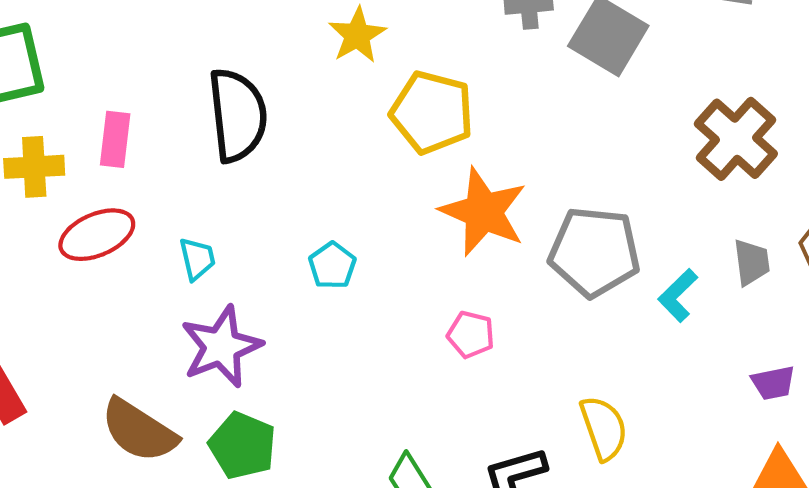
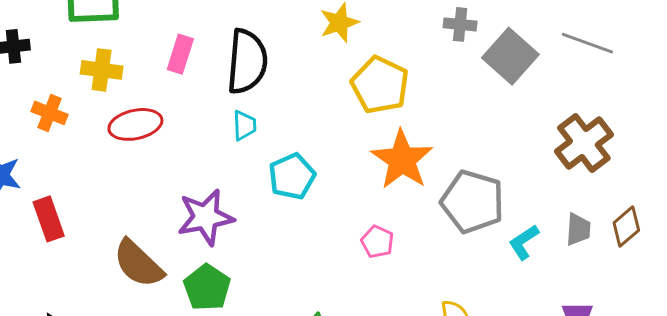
pink rectangle: (115, 139) -> (180, 54), moved
cyan trapezoid: (197, 259) -> (244, 126), moved
cyan pentagon: (332, 266) -> (292, 176), size x1.4

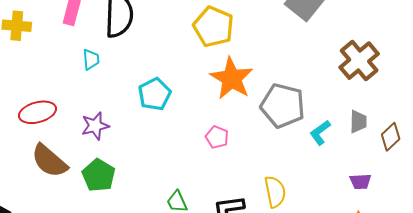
red ellipse: (135, 124) -> (37, 112), moved
cyan trapezoid: (244, 126) -> (91, 59), moved
purple star: (206, 217) -> (95, 126), size x0.7
brown diamond: (626, 226) -> (391, 137), moved

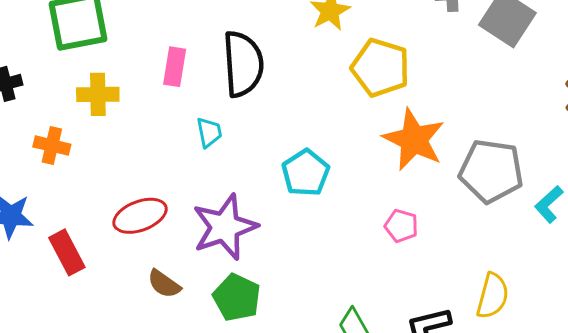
purple star: (95, 126) -> (225, 227), size x1.6
brown semicircle: (49, 161) -> (164, 284), size x0.6
yellow semicircle: (275, 192) -> (493, 296), turned 32

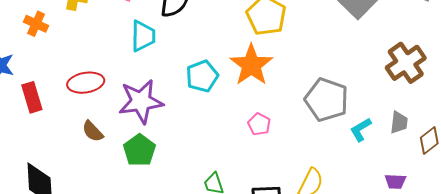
cyan trapezoid: (209, 132) -> (143, 36), size x1.5
orange star: (414, 139) -> (251, 65), moved

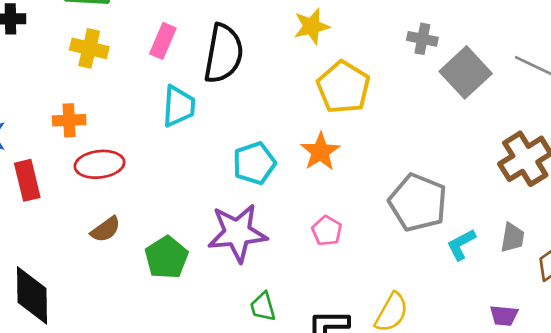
orange cross: (36, 24) -> (69, 120), moved, turned -30
orange star: (251, 65) -> (320, 152), size x0.7
purple star: (141, 101) -> (237, 233), moved
brown semicircle: (93, 131) -> (106, 229), turned -85

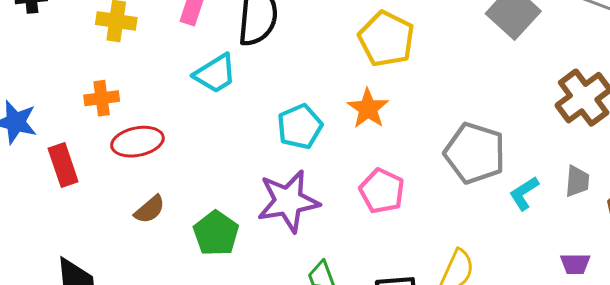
cyan trapezoid: (179, 106) -> (215, 74), turned 60
pink pentagon: (327, 231) -> (382, 191), size x1.4

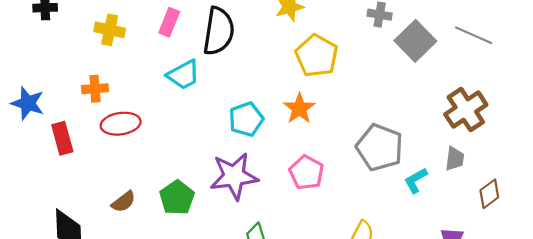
gray trapezoid: (577, 181) -> (455, 159), moved
brown semicircle: (150, 209) -> (124, 202), moved

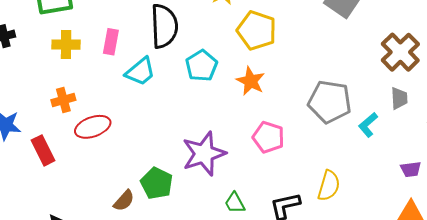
pink rectangle: (169, 22) -> (111, 42), moved
cyan pentagon: (246, 119) -> (202, 66), moved
brown semicircle: (124, 202) -> (124, 201), moved

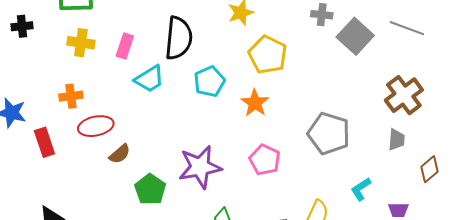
cyan L-shape: (368, 125) -> (361, 189), moved
brown semicircle: (124, 201) -> (120, 154), moved

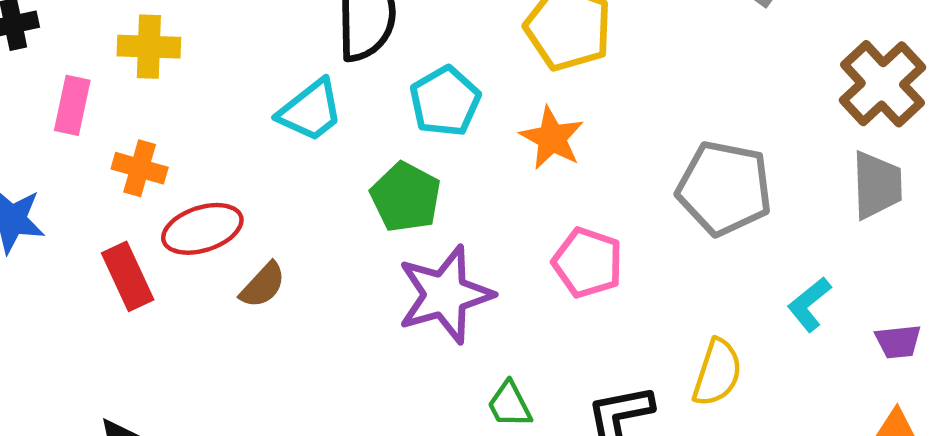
pink rectangle: (125, 46) -> (72, 105), moved
orange cross: (71, 96) -> (140, 168), turned 30
gray trapezoid: (397, 140) -> (877, 185), size x1.4
red rectangle: (44, 142) -> (128, 276), moved
green pentagon: (150, 189) -> (406, 197), moved

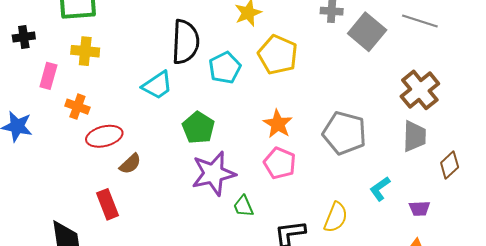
cyan pentagon: (445, 101) -> (225, 68), moved
orange star: (552, 138) -> (278, 124), moved
red rectangle: (128, 276) -> (107, 204), moved
green trapezoid: (510, 405) -> (243, 206), moved

